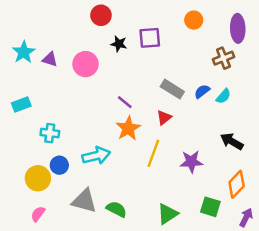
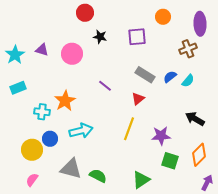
purple square: (150, 38) -> (137, 37), moved
cyan star: (24, 52) -> (15, 55), moved
orange star: (128, 128) -> (65, 101), moved
green square: (210, 207) -> (170, 161), moved

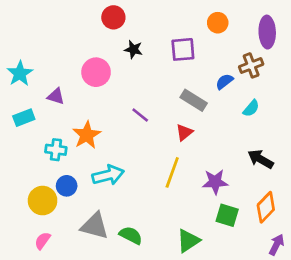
purple triangle: (42, 50) -> (56, 96), moved
blue semicircle: (170, 77) -> (224, 82), moved

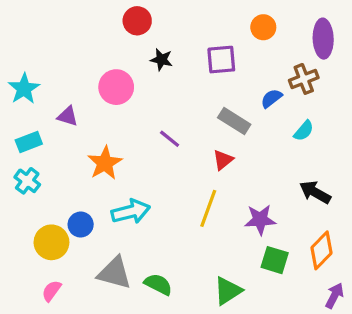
cyan cross: (56, 150) -> (27, 181), moved, turned 30

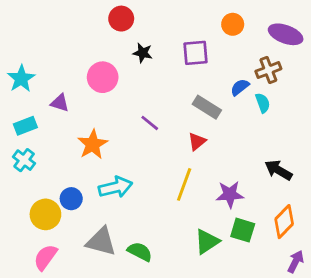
purple ellipse: (323, 39) -> (286, 34), turned -68
cyan semicircle: (304, 131) -> (263, 103), moved, turned -60
pink semicircle: (51, 291) -> (45, 257), size x1.4
green triangle: (228, 291) -> (207, 242), moved

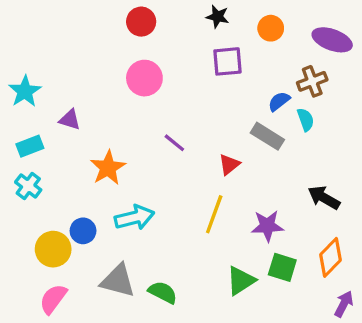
black star: (143, 53) -> (218, 17), moved
pink circle: (103, 77) -> (144, 78), moved
gray rectangle: (207, 107) -> (267, 136), moved

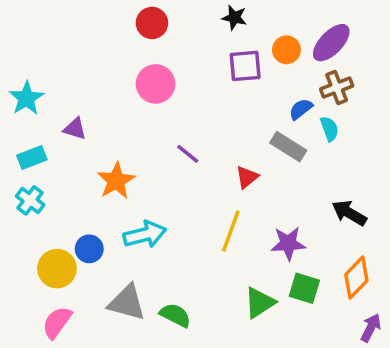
orange circle: (271, 28) -> (286, 50), moved
purple ellipse: (332, 40) -> (331, 43), moved, turned -66

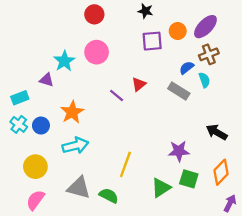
cyan star: (26, 98) -> (64, 61), moved
red triangle: (247, 177) -> (139, 84), moved
yellow line: (231, 231) -> (125, 164), moved
cyan arrow: (145, 235) -> (75, 146), moved
blue circle: (89, 249) -> (41, 126), moved

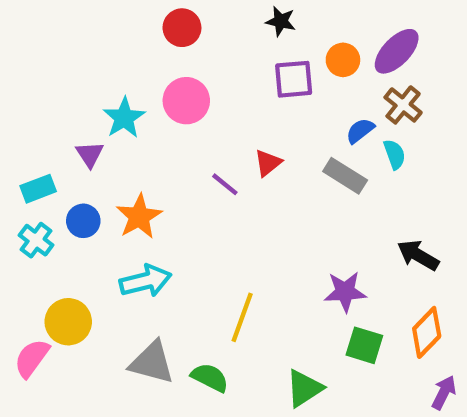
brown cross: (209, 54) -> (403, 105), turned -30
purple triangle: (47, 80) -> (90, 154), turned 40
blue circle: (41, 126) -> (83, 221), moved
green triangle: (161, 188) -> (304, 388), moved
pink semicircle: (35, 200) -> (32, 358), moved

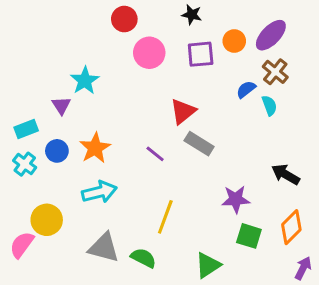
pink circle: (186, 101) -> (149, 53), moved
red triangle: (268, 163) -> (183, 111), size x1.4
gray rectangle: (345, 176) -> (199, 144), moved
purple line: (225, 184) -> (155, 154), moved

